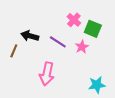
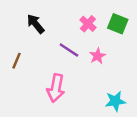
green square: (93, 29) -> (118, 24), moved
black arrow: (30, 36) -> (36, 24), moved, turned 36

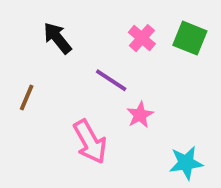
pink star: (97, 56) -> (140, 115), moved
pink arrow: (56, 88) -> (90, 142), turned -40

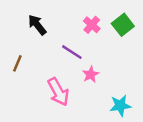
green square: (190, 38) -> (123, 25), turned 30

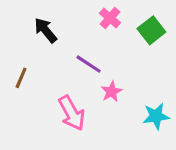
pink cross: (92, 25) -> (110, 18), moved
cyan star: (120, 105) -> (156, 116), moved

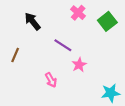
pink arrow: (72, 113) -> (51, 80), size x0.6
cyan star: (156, 116) -> (111, 93), moved

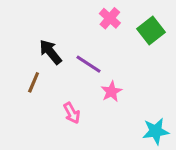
black arrow: (33, 21) -> (50, 52), moved
brown line: (15, 55) -> (34, 82), moved

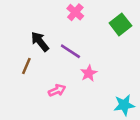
pink cross: (110, 18) -> (75, 12), moved
pink arrow: (72, 113) -> (57, 90), turned -84

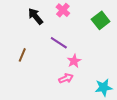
black arrow: (40, 41) -> (35, 16), moved
pink arrow: (57, 90) -> (66, 78), moved

